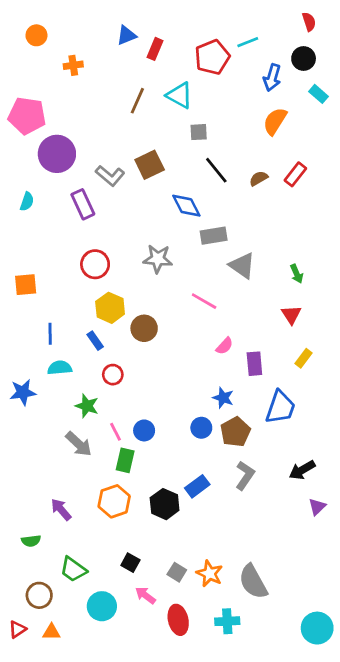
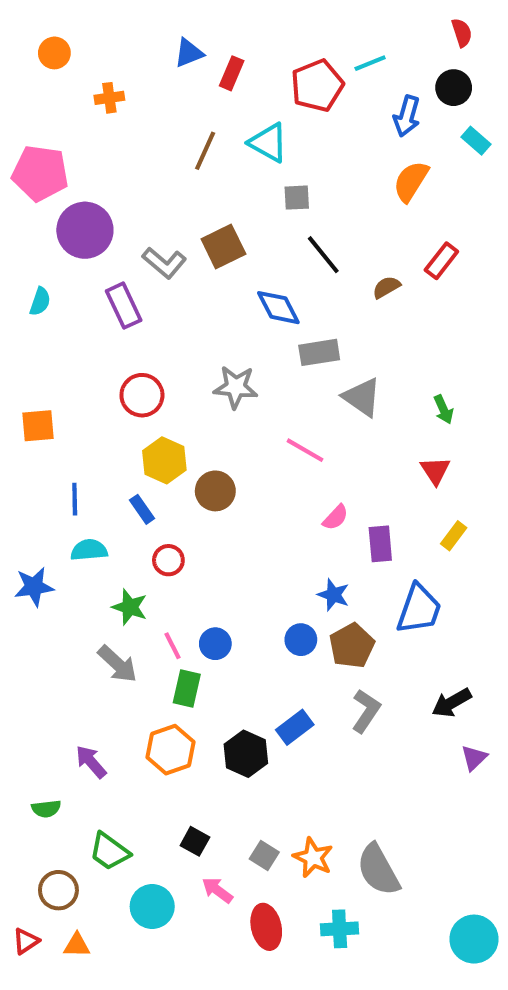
brown semicircle: (259, 178) -> (386, 287), moved

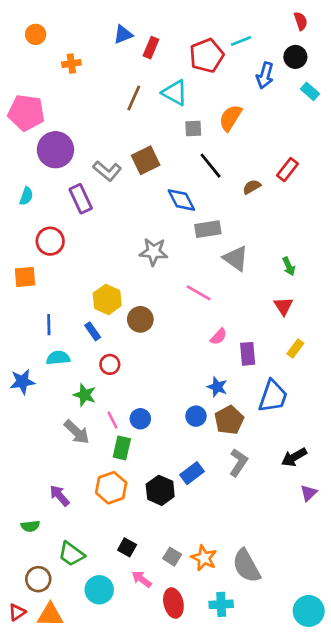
orange semicircle: (411, 181) -> (230, 118), moved
red circle: (142, 395) -> (50, 241), moved
orange triangle: (77, 945) -> (50, 615), size x1.5

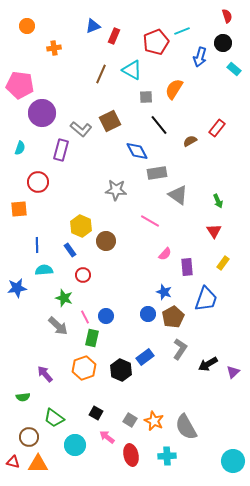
purple rectangle: (81, 199) -> (61, 150), turned 40
black arrow: (294, 457) -> (208, 364), moved
red triangle: (17, 612) -> (13, 462), turned 48

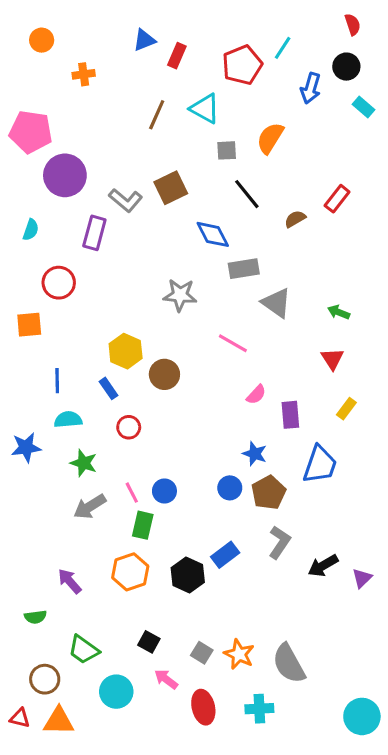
cyan line: (182, 31) -> (283, 48), turned -35
green arrow: (218, 201) -> (339, 312), turned 136
green star: (64, 298) -> (84, 463), moved
gray arrow: (58, 326) -> (90, 507), turned 105

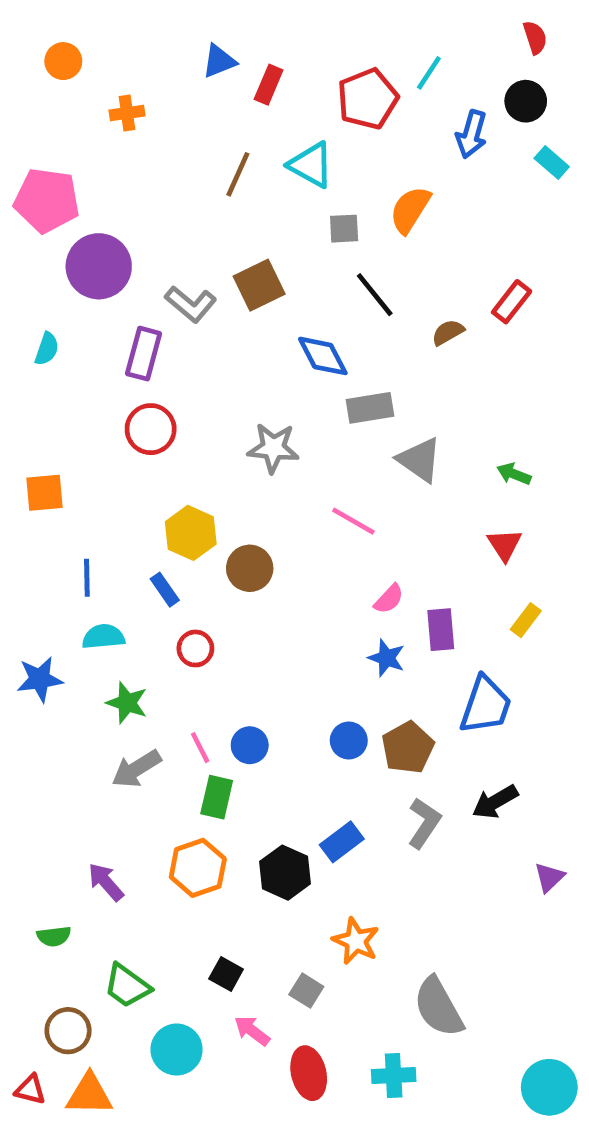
red circle: (59, 283) -> (151, 429), moved
blue star: (255, 454) -> (387, 658), moved
black arrow: (323, 566) -> (495, 802), moved
orange star: (239, 654) -> (356, 941), moved

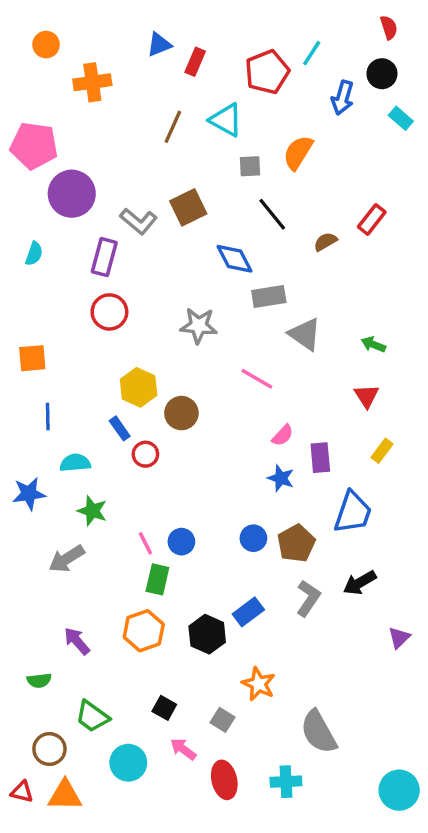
orange cross: (127, 113) -> (92, 82), size x1.5
blue line: (87, 578) -> (48, 416), moved
red circle: (195, 648) -> (145, 454), moved
gray arrow: (136, 769) -> (67, 559), moved

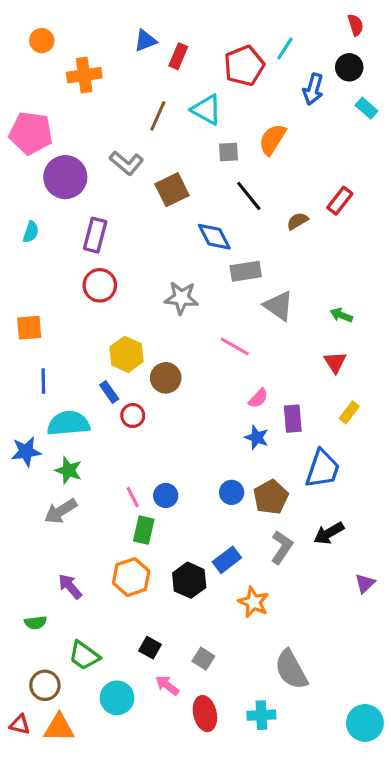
gray L-shape: (139, 221) -> (126, 163), moved
cyan semicircle: (75, 463) -> (68, 423), size x1.5
green star: (92, 511) -> (68, 470), moved
orange star: (259, 684) -> (254, 602), moved

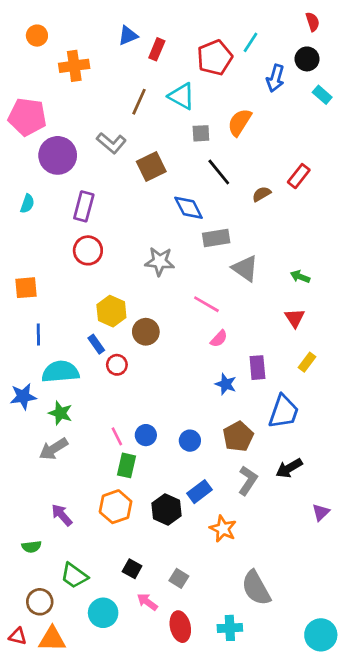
pink semicircle: (258, 398) -> (219, 339), moved
blue circle: (232, 492) -> (190, 441), moved

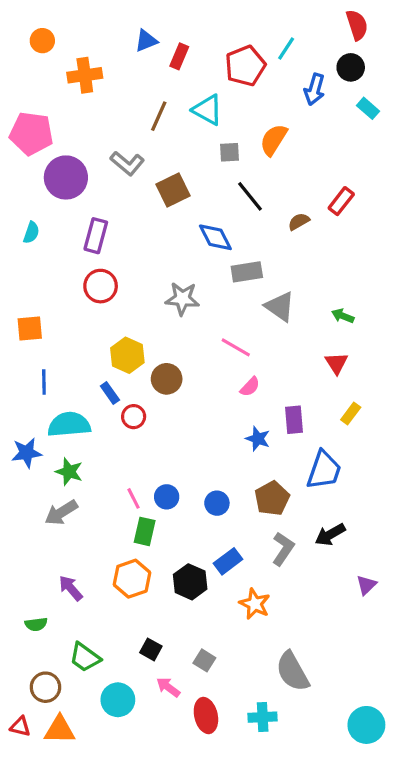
red semicircle: (313, 22) -> (357, 25), size x1.4

